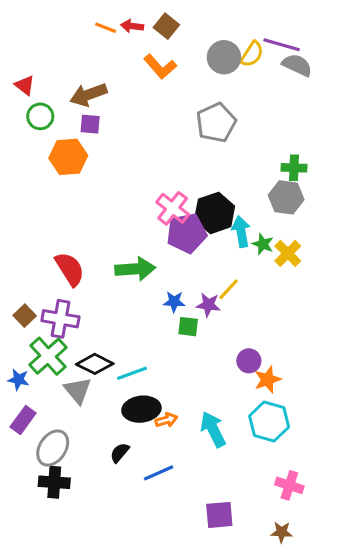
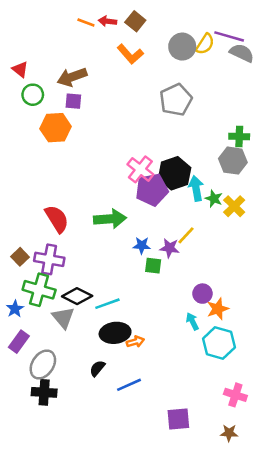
green cross: (48, 356) -> (39, 290), turned -32
blue star: (18, 380) -> (15, 309), turned 30
cyan arrow: (213, 429) -> (192, 321), moved, size x0.6

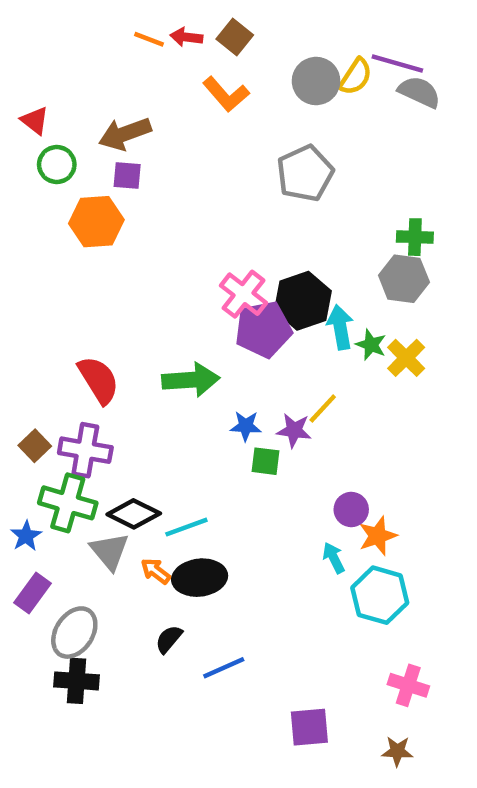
orange arrow: (135, 342) -> (156, 571), moved, turned -126

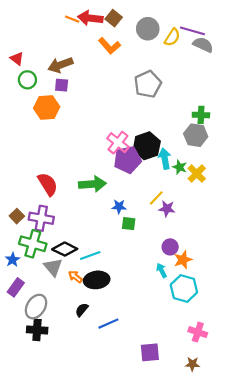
red arrow: (186, 37) -> (90, 18), size x1.6
gray circle: (316, 81) -> (148, 29), moved
purple star: (294, 430) -> (167, 209), moved

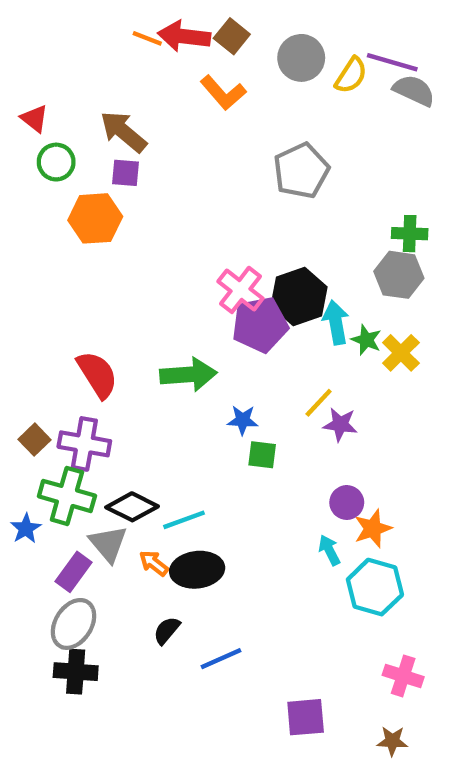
brown arrow: (60, 65) -> (123, 132), turned 60
purple rectangle: (16, 287) -> (73, 572), moved

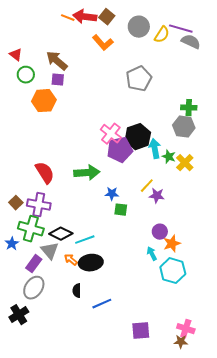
black semicircle: (167, 630) -> (77, 291), turned -40
black cross: (76, 672) -> (19, 315), moved, turned -36
pink cross: (403, 676) -> (186, 329), moved

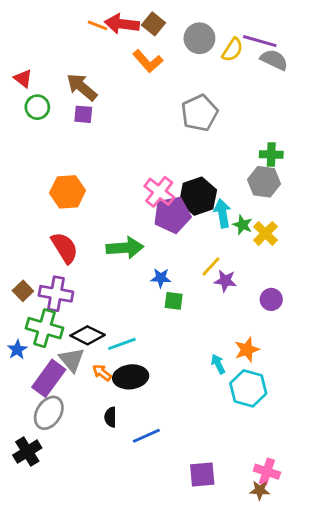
orange hexagon: (44, 101) -> (67, 192), moved
purple circle: (160, 232) -> (271, 299), moved
purple rectangle: (34, 264) -> (49, 378), size x1.4

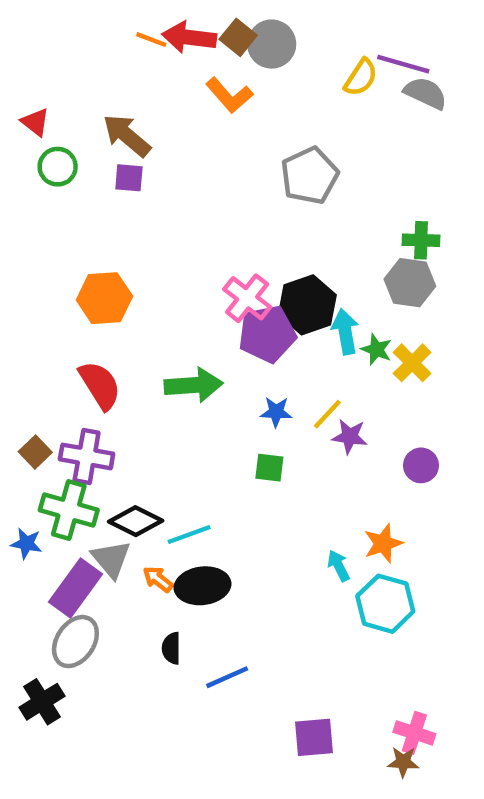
gray circle: (199, 38) -> (272, 44), moved
blue star: (161, 278) -> (276, 412), moved
blue star: (17, 350) -> (26, 543), turned -30

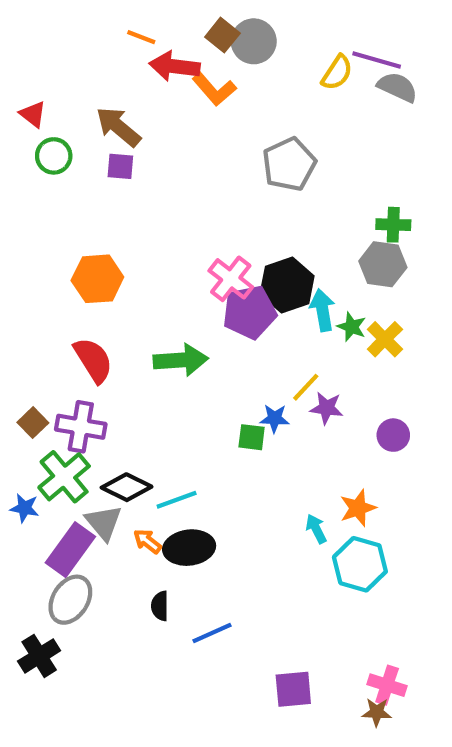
red arrow: (189, 37) -> (175, 66), moved
blue star: (276, 412) -> (275, 418), moved
green cross: (69, 510) -> (64, 477), turned 34

